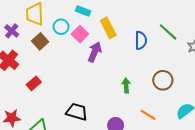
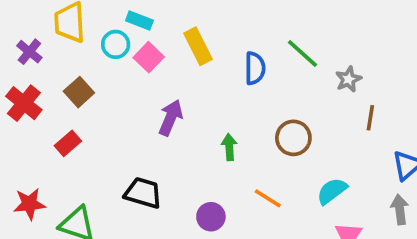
cyan rectangle: (83, 11) -> (139, 21), moved
brown square: (40, 41) -> (79, 92), moved
purple arrow: (95, 52) -> (171, 118), moved

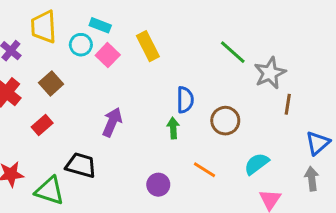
blue semicircle: (255, 68) -> (185, 100), moved
gray star: (348, 79) -> (270, 73), size x1.5
purple arrow: (171, 118) -> (112, 122), moved
black trapezoid: (143, 193) -> (81, 165), moved

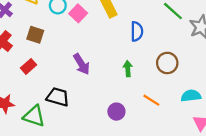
brown square: (51, 83) -> (35, 35), turned -30
blue semicircle: (185, 100) -> (137, 31), moved
purple arrow: (112, 122) -> (81, 64), turned 125
cyan semicircle: (257, 164) -> (191, 96), turned 30

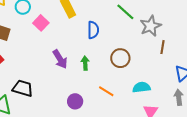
pink square: (78, 13) -> (41, 23), moved
purple arrow: (81, 64) -> (60, 59), moved

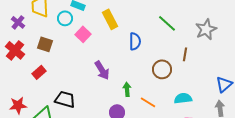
gray star: (151, 26) -> (206, 29), moved
brown line: (163, 47) -> (185, 54), moved
green arrow: (85, 63) -> (127, 89), moved

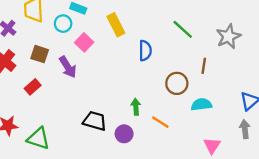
purple arrow: (102, 70) -> (68, 67), moved
cyan semicircle: (183, 98) -> (201, 105), moved
black trapezoid: (65, 99) -> (95, 121), moved

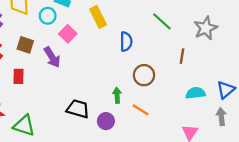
brown circle: (177, 83) -> (144, 75), moved
red rectangle: (33, 87) -> (19, 76), turned -48
cyan semicircle: (201, 105) -> (196, 93), moved

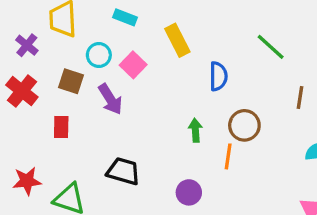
cyan circle: (48, 16) -> (99, 55), moved
green arrow: (117, 95) -> (195, 130), moved
black trapezoid: (78, 109) -> (123, 171), moved
orange line: (141, 110) -> (228, 156), moved, turned 66

